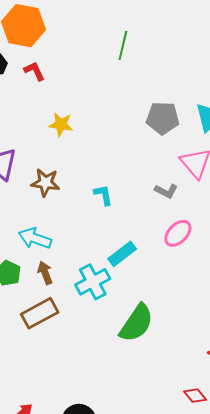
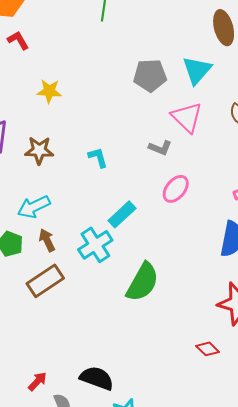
cyan arrow: (35, 238) -> (34, 207), turned -40

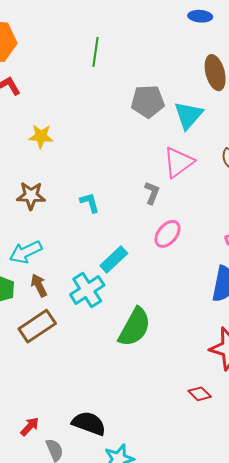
gray pentagon: (150, 76) -> (148, 101), moved
pink triangle: (187, 117) -> (179, 162), turned 40
gray L-shape: (160, 148) -> (152, 193), turned -90

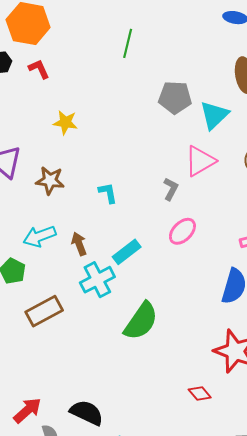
brown arrow: (39, 285) -> (79, 244), moved
red arrow: (30, 427) -> (27, 410), size x1.4

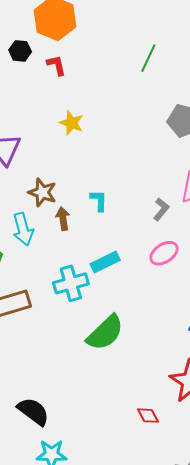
brown star: (50, 181) -> (42, 192), moved
cyan arrow: (39, 236) -> (23, 229), turned -96
brown arrow: (79, 244) -> (63, 219), moved

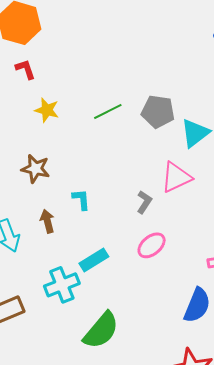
green line: (148, 58) -> (108, 112), moved, turned 44
yellow star: (71, 123) -> (47, 110), moved
brown star: (42, 192) -> (35, 169), moved

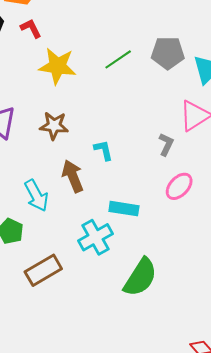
yellow star: (47, 110) -> (57, 66), size x1.5
brown arrow: (47, 221) -> (73, 176), size x1.4
cyan rectangle: (94, 260) -> (124, 209), turned 48

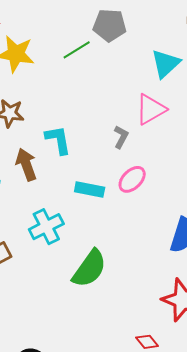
gray pentagon: (168, 53) -> (110, 25), moved
cyan L-shape: (103, 150) -> (58, 140), size x1.4
cyan rectangle: (124, 209) -> (90, 189), moved

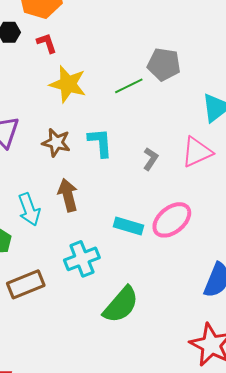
gray L-shape: (121, 137) -> (151, 159), moved
cyan L-shape: (58, 140) -> (100, 143), moved
pink ellipse: (132, 179) -> (172, 220), size x1.4

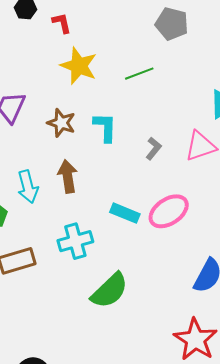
gray pentagon: (164, 64) -> (172, 24), moved

